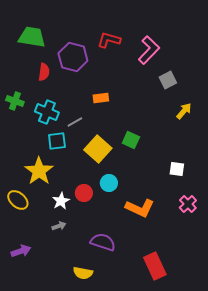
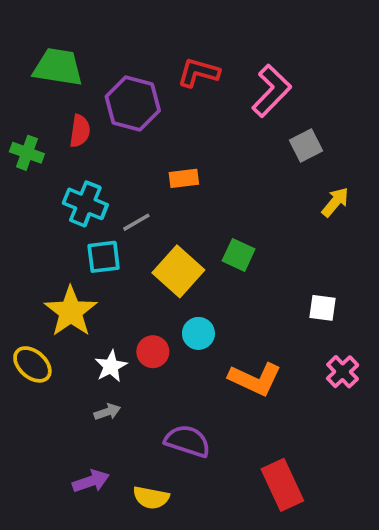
green cross: (15, 101) -> (27, 153), moved
purple arrow: (21, 251) -> (91, 481), moved

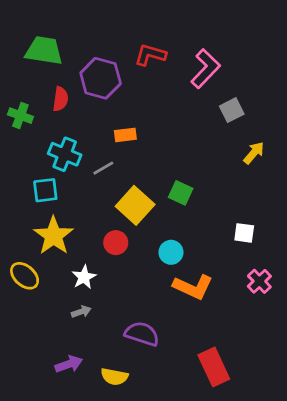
orange rectangle: (184, 178) -> (125, 135), moved
cyan square: (104, 257) -> (45, 190), moved
cyan circle: (198, 333) -> (171, 252), moved
red circle: (153, 352) -> (116, 243), moved

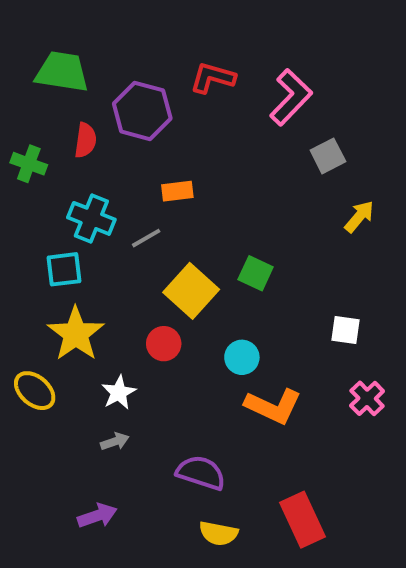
yellow semicircle: (114, 377) -> (218, 533), moved

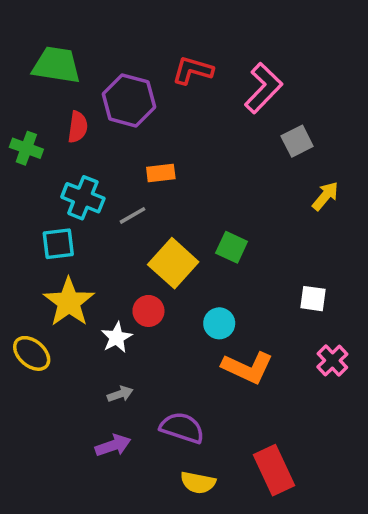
white star: (119, 393) -> (117, 337), moved
gray arrow: (115, 441) -> (120, 394), moved
purple arrow: (97, 516) -> (113, 445), moved

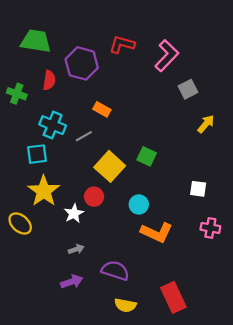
orange rectangle: (161, 173) -> (102, 109), turned 36
pink cross: (332, 360) -> (210, 228), turned -36

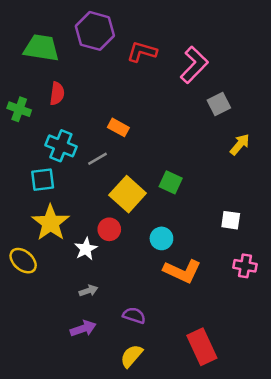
purple hexagon: (82, 63) -> (95, 31), moved
purple semicircle: (115, 270) -> (134, 315), size x0.7
yellow semicircle: (125, 305) -> (131, 356), moved, turned 120

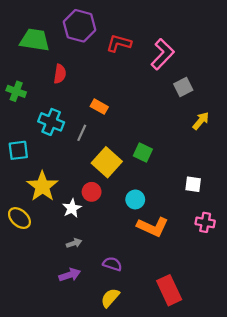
red semicircle: (57, 94) -> (60, 74), moved
gray line: (98, 159) -> (82, 133), turned -35
cyan square: (43, 180) -> (18, 150), moved

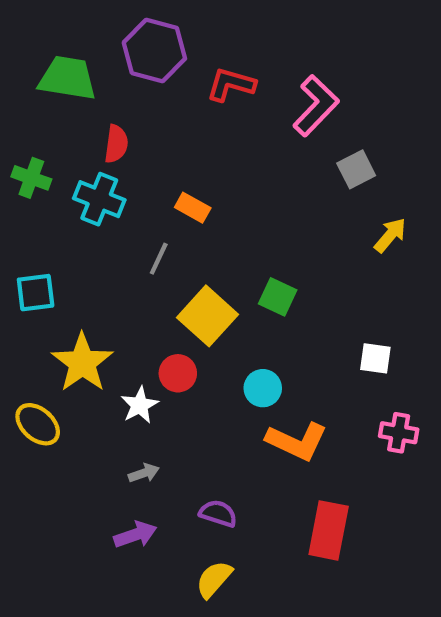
cyan cross: (51, 122) -> (99, 199), moved
red rectangle: (169, 290) -> (329, 530), moved, turned 36

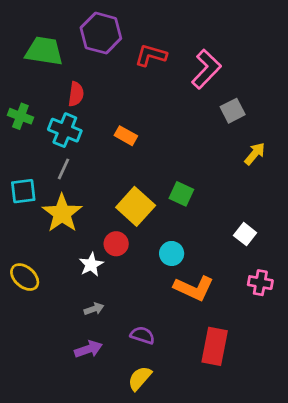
gray line: (159, 259) -> (63, 169), moved
white square: (375, 358) -> (245, 234), turned 30
yellow star: (82, 363) -> (62, 213), moved

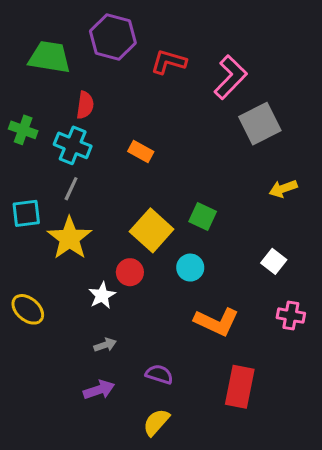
gray square: (233, 111) -> (260, 124), size x1.5
yellow arrow: (255, 154) -> (283, 189), moved, turned -150
cyan circle: (172, 253) -> (190, 268), moved

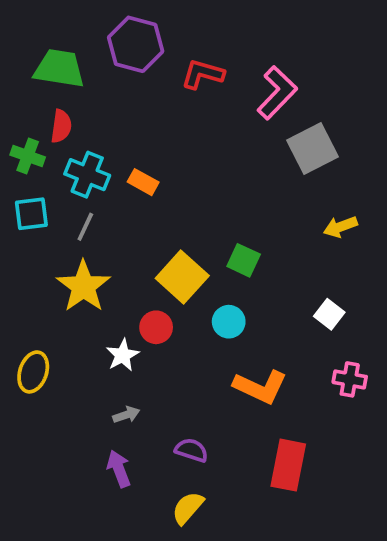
red semicircle: (85, 105) -> (61, 126), moved
orange rectangle: (141, 152) -> (143, 182), moved
cyan square: (26, 213) -> (31, 214), moved
yellow ellipse: (28, 309) -> (33, 372), turned 68
purple arrow: (99, 390) -> (119, 469), turned -92

